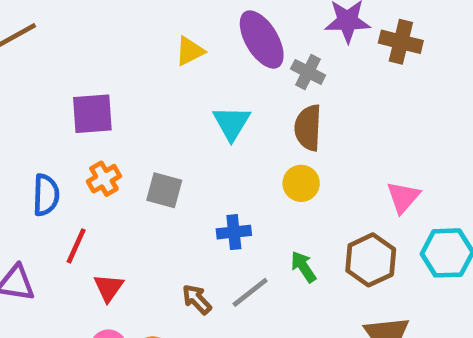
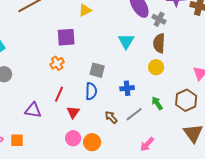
yellow triangle: (190, 51) -> (85, 10), moved
orange cross: (104, 179) -> (57, 63), moved
blue semicircle: (46, 195) -> (91, 91), moved

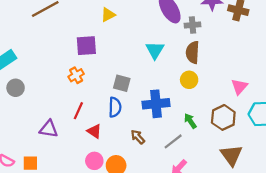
gray cross: (159, 19) -> (193, 25), turned -32
blue cross: (127, 88) -> (156, 104), size x1.6
red triangle: (73, 112) -> (94, 131), turned -32
gray line: (134, 114) -> (173, 141), moved

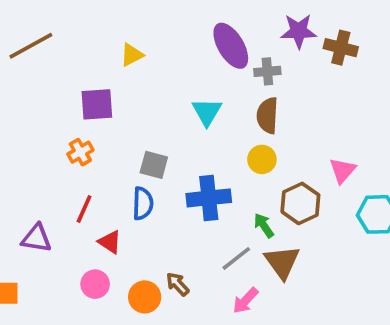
brown hexagon: (223, 117) -> (300, 203), moved
brown arrow: (138, 137) -> (178, 284), moved
brown triangle: (231, 155) -> (282, 262), moved
pink circle: (94, 161) -> (95, 284), moved

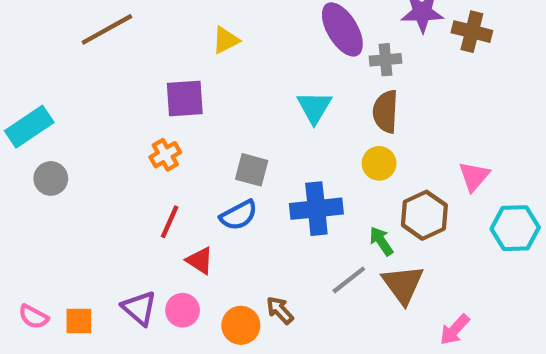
blue semicircle: (143, 203) -> (239, 215), turned 60
purple triangle: (36, 238) -> (139, 308), moved, turned 32
pink arrow: (245, 301) -> (455, 330), moved

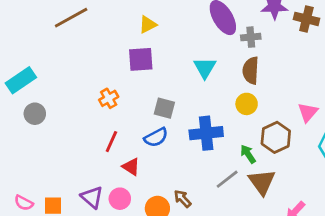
purple square: (185, 99) -> (141, 59), moved

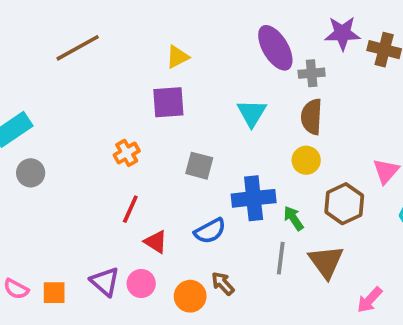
blue semicircle: (156, 137) -> (210, 231), moved
green arrow: (248, 154) -> (293, 218), moved
gray line: (227, 179) -> (281, 258), turned -45

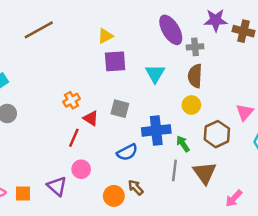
purple square: (168, 102) -> (115, 61), moved
red triangle: (156, 242) -> (91, 118), moved
pink circle: (141, 283) -> (81, 169), moved

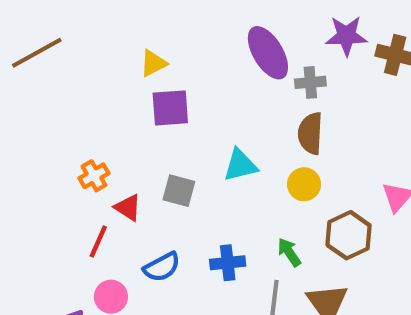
cyan triangle: (155, 74) -> (240, 165), moved, turned 45
blue cross: (156, 130) -> (228, 263), moved, size x0.7
blue semicircle: (127, 152) -> (162, 267), moved

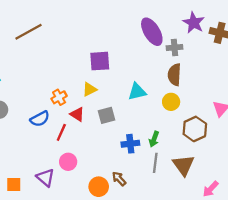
purple star: (346, 36) -> (194, 23), turned 30
yellow triangle: (153, 63) -> (90, 89), moved
gray square: (179, 191) -> (107, 115), moved, turned -30
green arrow: (289, 252) -> (154, 139), moved, turned -126
blue semicircle: (162, 267) -> (40, 119), moved

